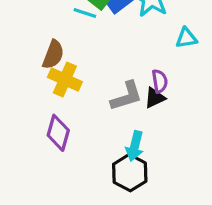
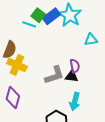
black triangle: (155, 98) -> (72, 76), turned 32
cyan arrow: (135, 146) -> (75, 102), moved

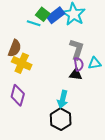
cyan triangle: (91, 40) -> (95, 63), moved
gray L-shape: (54, 75) -> (77, 49), moved, turned -55
cyan arrow: (75, 102) -> (63, 99), moved

